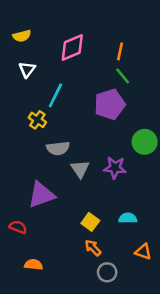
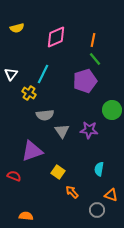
white triangle: (27, 69) -> (11, 74), moved
cyan semicircle: (128, 218) -> (99, 169), turned -80
yellow square: (90, 222) -> (58, 172), moved
orange semicircle: (33, 265) -> (26, 216), moved
gray circle: (107, 272) -> (97, 210), moved

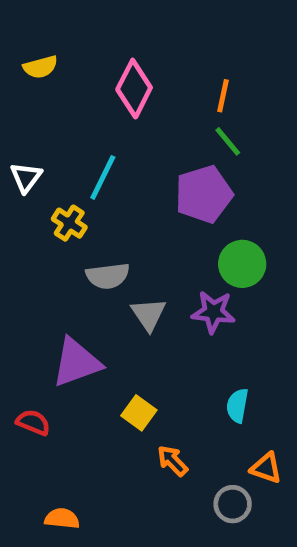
pink diamond: (56, 37) -> (134, 89), turned -40
green circle: (112, 110) -> (242, 264), moved

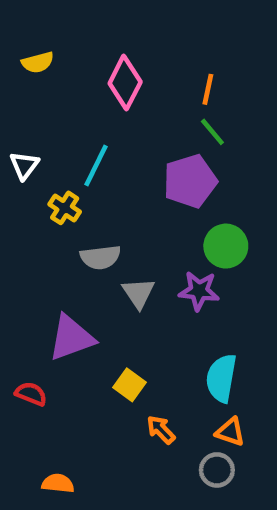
cyan semicircle: (237, 406) -> (221, 378), size x1.5
orange triangle: (266, 468) -> (230, 432), moved

